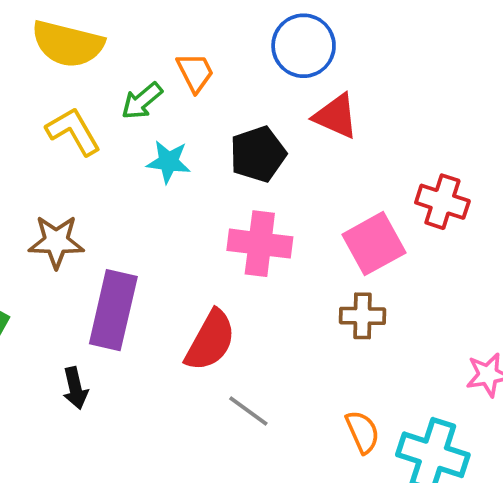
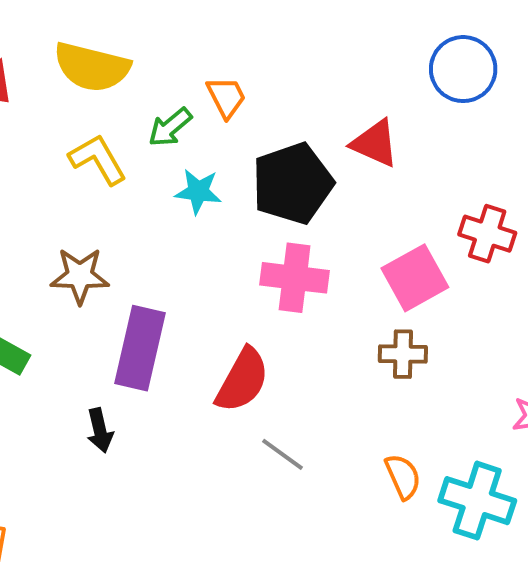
blue circle: (304, 46) -> (463, 69), moved
black pentagon: (258, 154) -> (293, 183), size x1.4

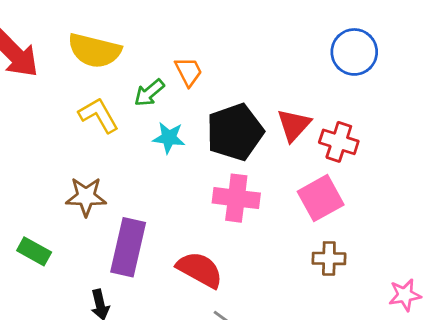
red triangle: (375, 143) -> (294, 125), moved, turned 48
red cross: (487, 234) -> (339, 142), moved
brown cross: (403, 354) -> (329, 258), moved
red semicircle: (242, 380) -> (200, 270), turned -90

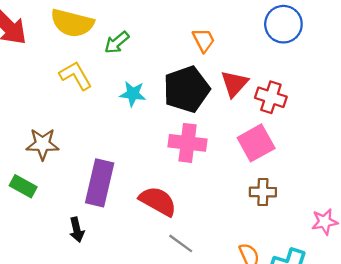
orange trapezoid: (189, 72) -> (204, 40), moved
green arrow: (149, 93) -> (117, 42), moved
brown star: (86, 197) -> (43, 144), moved

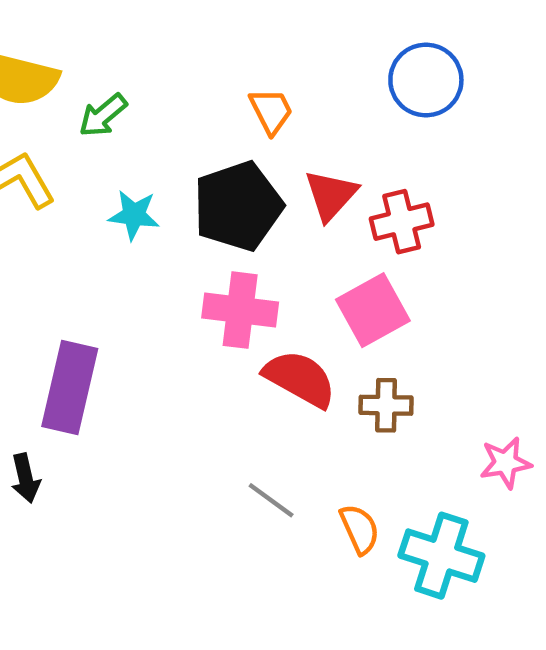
red cross: (271, 97) -> (402, 222), turned -32
red semicircle: (158, 201) -> (300, 379), moved
gray line: (181, 243) -> (271, 500), moved

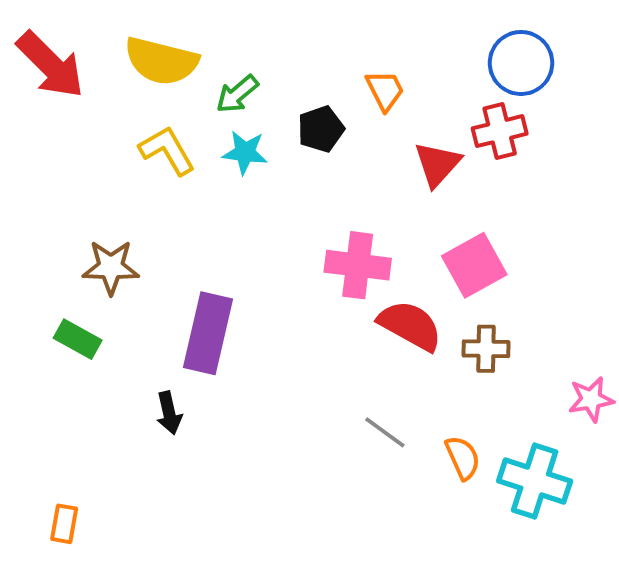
black pentagon: (238, 206) -> (321, 129), moved, size x0.6
cyan star: (134, 215) -> (245, 152), moved
red cross: (402, 222) -> (500, 131), moved

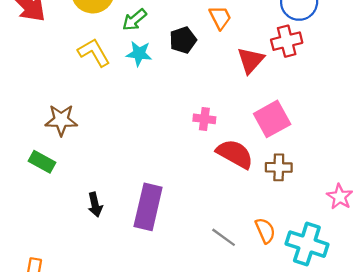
pink cross: (358, 265) -> (204, 119), size x0.6
purple rectangle: (208, 333) -> (148, 207), moved
pink star: (591, 399) -> (340, 197), turned -30
gray line: (385, 432) -> (224, 237), moved

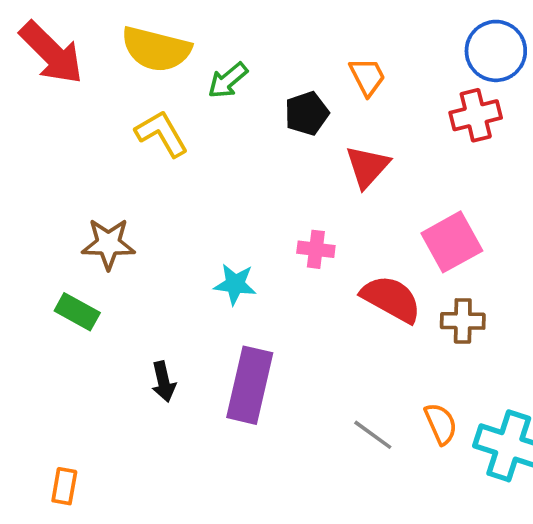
cyan star: (139, 54) -> (235, 284), moved
red triangle: (251, 60) -> (367, 167), moved
pink cross: (204, 119) -> (316, 249), moved

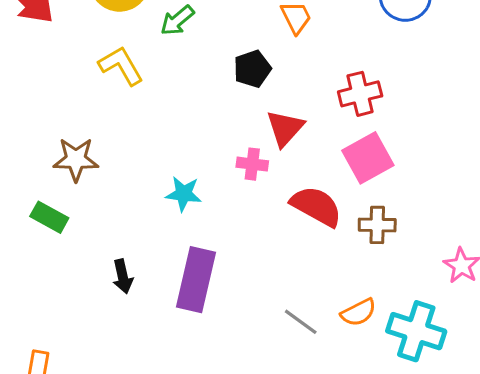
black pentagon: (307, 113) -> (252, 69), moved
red cross: (476, 115) -> (360, 94), moved
red triangle: (367, 167) -> (285, 128), moved
orange semicircle: (441, 424) -> (358, 312), turned 87

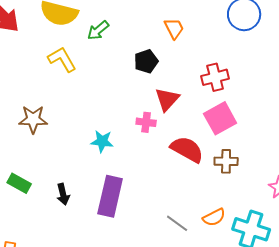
green rectangle: (49, 217) -> (19, 183), moved

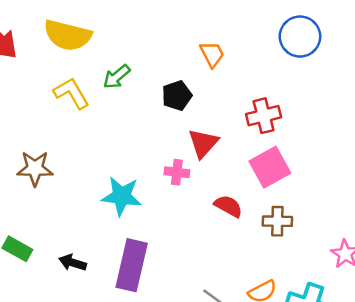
green arrow: (98, 30) -> (117, 77), moved
cyan star: (102, 141) -> (122, 196), size x1.4
red semicircle: (187, 149) -> (228, 206), size x0.7
black arrow: (63, 194) -> (73, 263), turned 120

